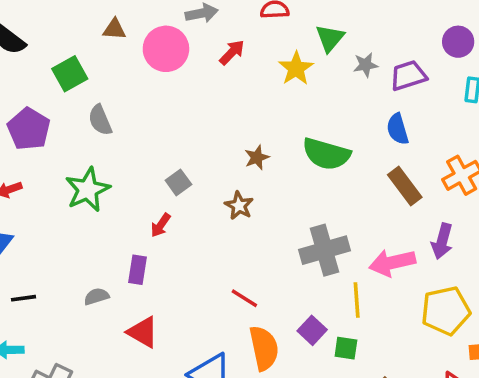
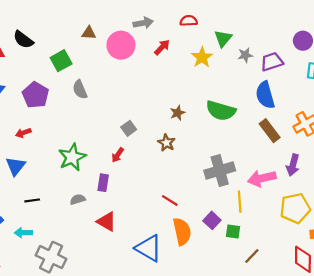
blue semicircle: (398, 129) -> (265, 95), size x1.4
green star: (88, 190) -> (72, 157), moved

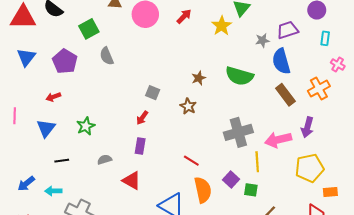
gray star: (245, 55) -> (262, 40), moved
gray square: (129, 128) -> (153, 93), turned -32
green star: (72, 157) -> (86, 126), moved, size x0.7
purple rectangle: (103, 183) -> (140, 146), moved

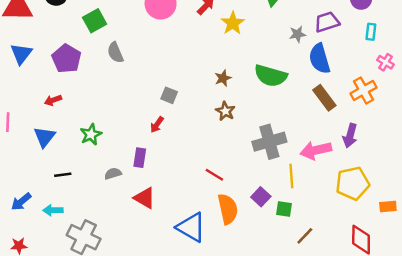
yellow star: (222, 26) -> (233, 23), moved
brown star: (188, 106) -> (225, 111), moved
purple rectangle: (140, 146) -> (140, 158), moved
orange rectangle: (330, 192) -> (388, 207), moved

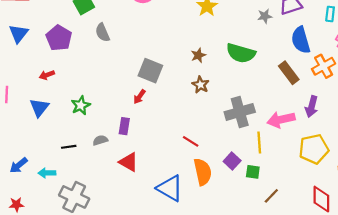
blue semicircle: (319, 59) -> (301, 40), moved
gray square: (169, 95) -> (150, 71), size x1.6
black line: (63, 175) -> (69, 147), moved

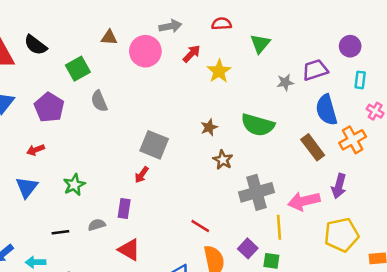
brown star: (200, 85) -> (223, 160), moved

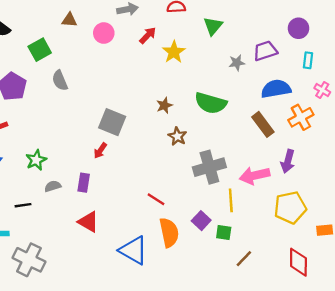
pink circle: (145, 51) -> (104, 33), size x0.7
blue semicircle: (326, 110) -> (276, 89), turned 96
gray semicircle: (97, 225) -> (53, 186), moved

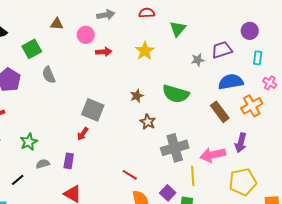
red arrow: (148, 35) -> (104, 52), moved, turned 42
black line: (23, 205) -> (18, 180), turned -32

